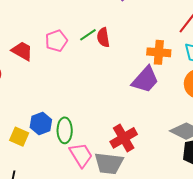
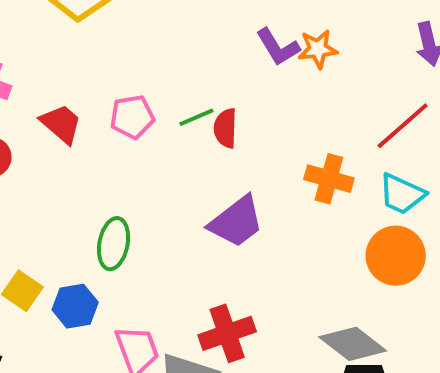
purple trapezoid: (145, 80) -> (236, 222), moved
blue hexagon: (41, 124) -> (75, 306), moved
green ellipse: (65, 130) -> (113, 244), moved

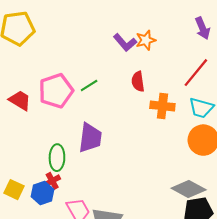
pink pentagon: (132, 117) -> (56, 91), size x1.5
red semicircle: (225, 128) -> (138, 81), moved
purple trapezoid: (236, 222) -> (90, 138), moved, turned -36
red cross: (227, 333) -> (52, 181), moved, size x0.6

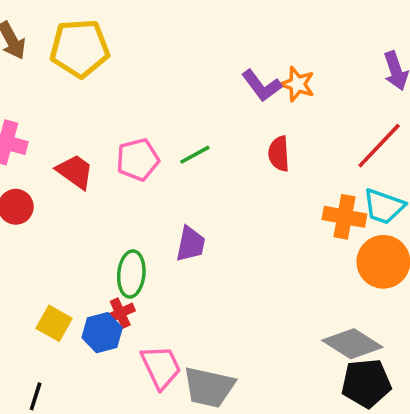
orange star: (146, 40) -> (297, 84), turned 30
pink pentagon: (56, 91) -> (138, 160), size x0.7
orange cross: (162, 106) -> (344, 217), moved
purple trapezoid: (90, 138) -> (191, 244), size x0.7

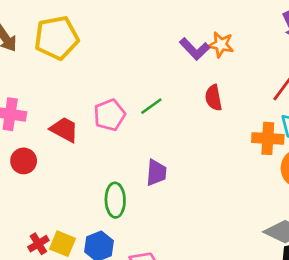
red cross: (120, 313) -> (38, 244), moved

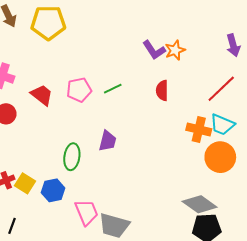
orange star: (221, 45) -> (175, 50), turned 30

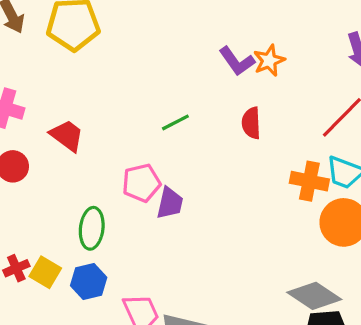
pink pentagon: (79, 90) -> (141, 183), moved
green ellipse: (72, 157) -> (92, 228), moved

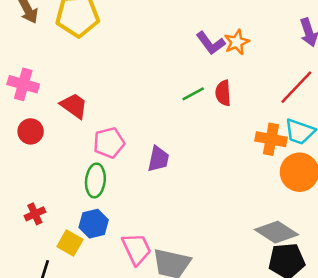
green line: (175, 122) -> (193, 94), moved
pink pentagon: (141, 183) -> (109, 143), moved
yellow square: (45, 272) -> (70, 243), moved

